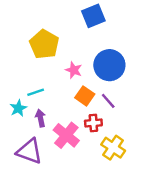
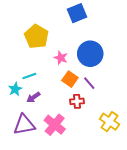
purple arrow: (40, 118) -> (33, 97), turned -112
pink cross: (66, 135) -> (55, 125), moved
yellow cross: (113, 148) -> (109, 122), moved
purple triangle: (29, 151) -> (24, 125), turned -30

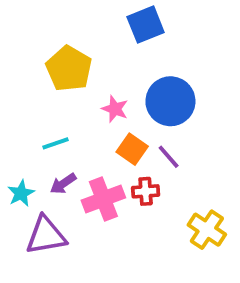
cyan star: (15, 89) -> (21, 193), moved
pink cross: (55, 125) -> (103, 199), moved, turned 30

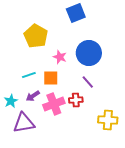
orange square: (132, 149) -> (51, 78), moved, turned -35
yellow cross: (207, 230) -> (108, 120), turned -30

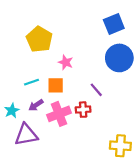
blue square: (76, 13) -> (114, 24), moved
blue circle: (89, 53) -> (119, 58), moved
yellow cross: (108, 120) -> (120, 146), moved

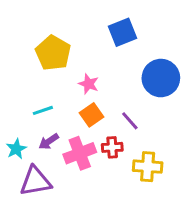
blue square: (114, 24) -> (123, 32), moved
orange square: (56, 85) -> (92, 115), moved, turned -35
yellow cross: (120, 146) -> (148, 167), moved

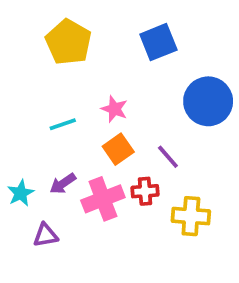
yellow pentagon: (53, 53) -> (68, 42), moved
cyan line: (43, 110) -> (63, 124), moved
purple triangle: (35, 181) -> (46, 235), size x0.6

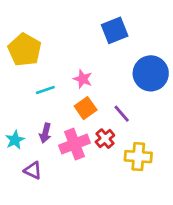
yellow pentagon: (68, 42) -> (25, 50), moved
purple arrow: (63, 184) -> (45, 133), turned -42
red cross: (145, 191) -> (105, 139), turned -36
purple triangle: (46, 235) -> (33, 170), turned 36

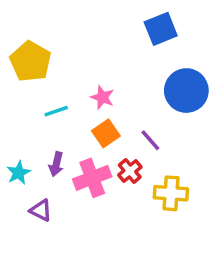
blue square: (115, 30) -> (161, 29), moved

